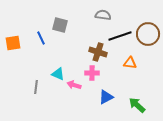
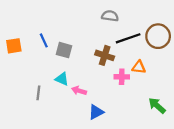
gray square: (60, 25) -> (64, 50), moved
pink cross: (92, 73) -> (122, 77), moved
blue triangle: (106, 97) -> (96, 112), moved
green arrow: (137, 105) -> (157, 106), moved

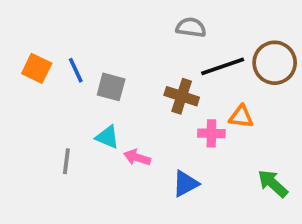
orange square: (14, 46) -> (37, 68), moved, turned 35
blue triangle: (96, 112) -> (185, 184), moved

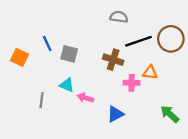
orange square: (37, 68) -> (19, 57), moved

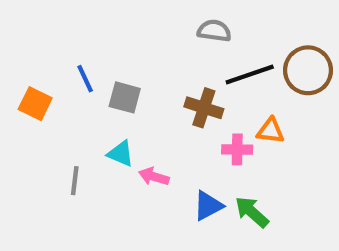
green arrow: (170, 114) -> (252, 212), moved

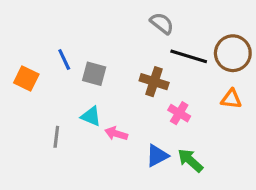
gray semicircle: (214, 31) -> (162, 23), turned 30
black line: (250, 74) -> (189, 56), turned 36
orange triangle: (271, 131) -> (231, 99), moved
pink cross: (237, 149) -> (179, 113), turned 30

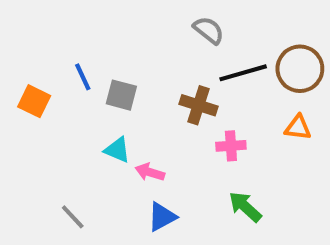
black line: (189, 56) -> (243, 73), turned -33
pink cross: (179, 113) -> (231, 146), turned -35
gray line: (56, 137) -> (73, 217), moved, turned -50
blue triangle: (157, 156) -> (162, 217), moved

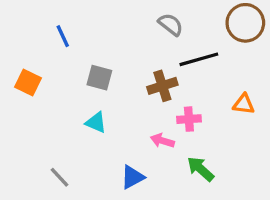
brown circle: (300, 69) -> (245, 23), moved
blue line: (83, 77) -> (63, 36), moved
brown cross: (198, 105) -> (162, 86), turned -36
pink arrow: (150, 172) -> (162, 141), moved

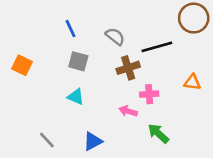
gray semicircle: (171, 24) -> (115, 36), moved
blue line: (63, 36) -> (70, 29), moved
blue triangle: (133, 177) -> (93, 141), moved

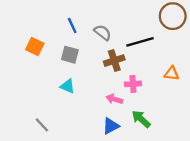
blue line: (70, 29) -> (72, 26), moved
orange square: (22, 65) -> (35, 47), moved
blue triangle: (93, 141) -> (111, 126), moved

